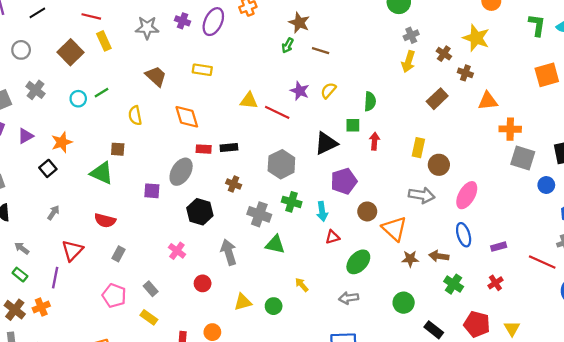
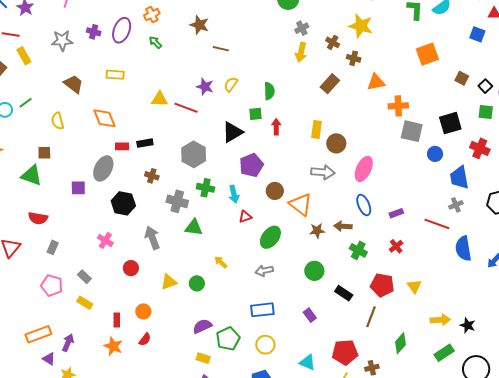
green arrow: (288, 45) -> (155, 42), moved, turned 112

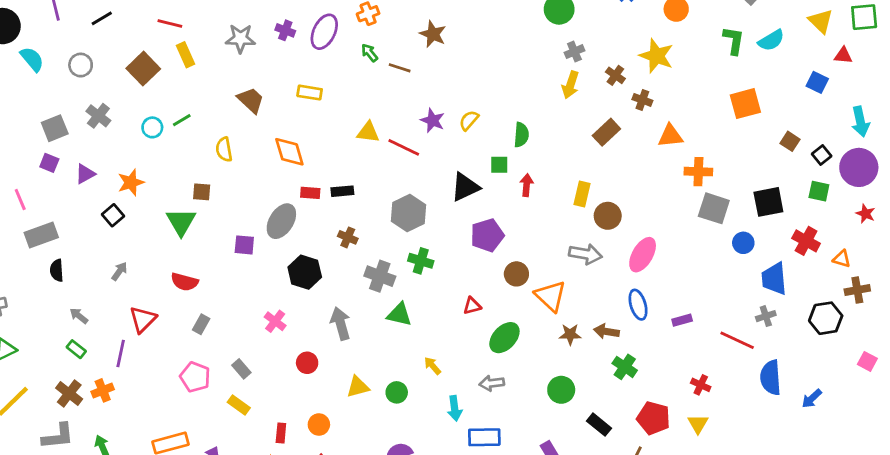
brown line: (221, 49) -> (400, 68), moved
green triangle: (32, 175) -> (181, 222), turned 35
cyan arrow: (234, 194) -> (455, 408), moved
red cross: (396, 246) -> (701, 385), moved, turned -32

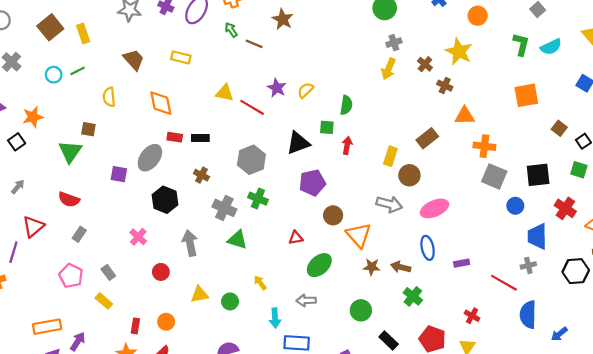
yellow rectangle: (185, 55) -> (83, 33), moved
brown rectangle: (606, 132) -> (427, 138), moved
pink ellipse: (643, 255) -> (435, 208), turned 32

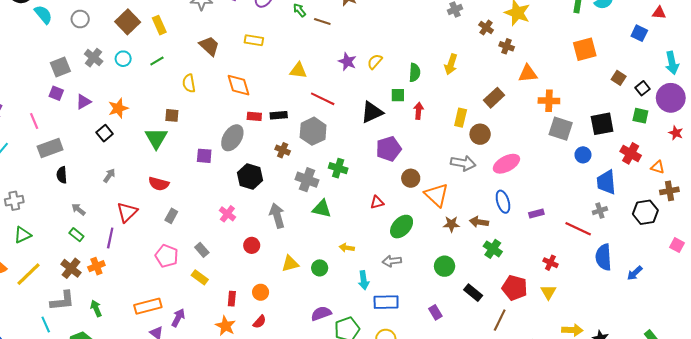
yellow arrow: (389, 69) -> (451, 64), moved
cyan circle: (54, 75) -> (123, 59), moved
red line: (252, 107) -> (323, 99), moved
gray hexagon: (251, 160) -> (313, 131), moved
yellow arrow: (260, 283) -> (347, 248), turned -40

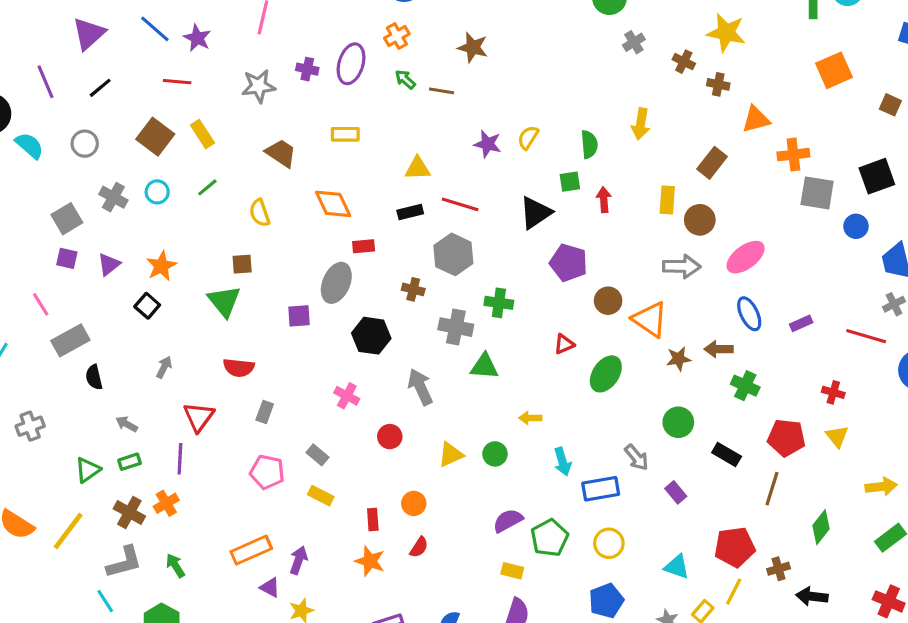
black rectangle: (279, 115) -> (410, 212), moved
purple pentagon: (389, 149) -> (569, 263), turned -30
green triangle: (23, 235) -> (88, 470), moved
green rectangle: (76, 235) -> (130, 462), turned -48
gray arrow: (392, 261) -> (637, 457), moved, turned -114

